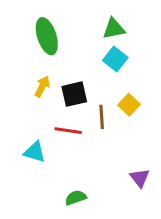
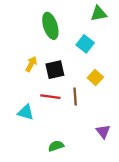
green triangle: (114, 29) -> (99, 13), moved
green ellipse: (47, 36) -> (50, 26), moved
brown line: (102, 117) -> (75, 97), moved

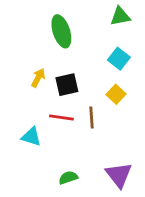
cyan square: (85, 44) -> (119, 59), moved
purple triangle: (103, 131) -> (119, 175), moved, size x1.5

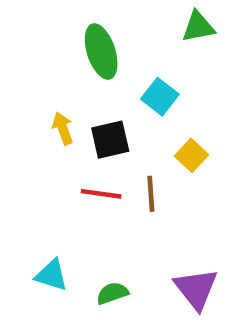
cyan square: (119, 59) -> (160, 97), moved
yellow arrow: (38, 78) -> (63, 128), turned -48
cyan triangle: (31, 137) -> (51, 275), moved

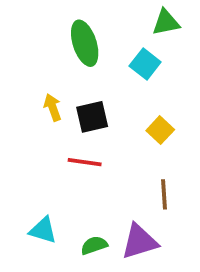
cyan square: (160, 97) -> (145, 64), moved
brown line: (151, 194) -> (164, 194), moved
purple triangle: (196, 289) -> (139, 242), moved, turned 51

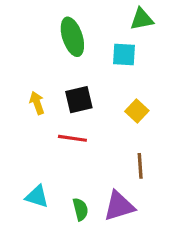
cyan square: (145, 64) -> (124, 55), turned -35
yellow arrow: (53, 107) -> (37, 103), moved
green semicircle: (94, 245) -> (80, 209), turned 95

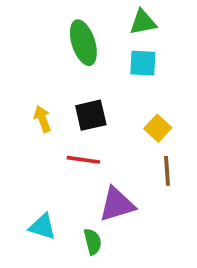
green triangle: (142, 19) -> (143, 22), moved
brown line: (140, 166) -> (167, 171), moved
purple triangle: (119, 206) -> (117, 204), moved

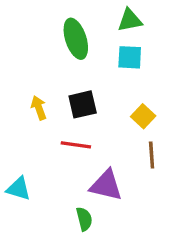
purple triangle: (117, 204) -> (106, 185), turned 30
cyan triangle: (42, 227) -> (19, 189), moved

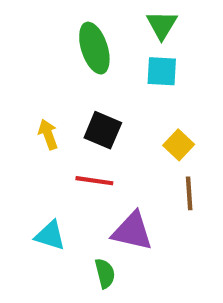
green triangle: (130, 20) -> (162, 25), turned -48
black square: (83, 104) -> (103, 130), turned 36
cyan triangle: (19, 189) -> (50, 235), moved

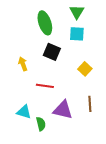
black square: (103, 130) -> (52, 52), moved
brown line: (189, 193) -> (90, 104), moved
green semicircle: (105, 273) -> (41, 124), moved

